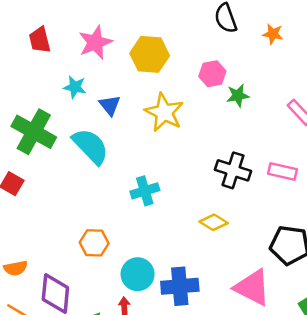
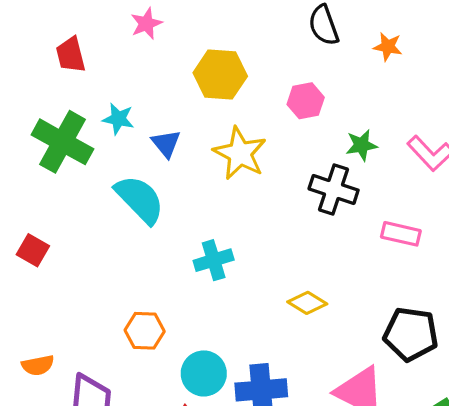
pink star: (95, 42) -> (146, 24), moved, size x0.7
green star: (238, 95) -> (361, 145), moved
green cross: (34, 132) -> (62, 142), moved
black cross: (233, 170) -> (334, 189), moved

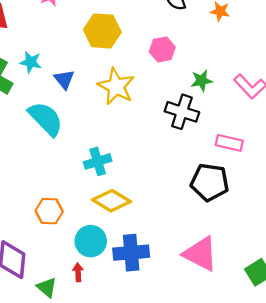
yellow diamond: (307, 303) -> (111, 201), moved, size x1.4
black pentagon: (411, 334) -> (210, 182), moved

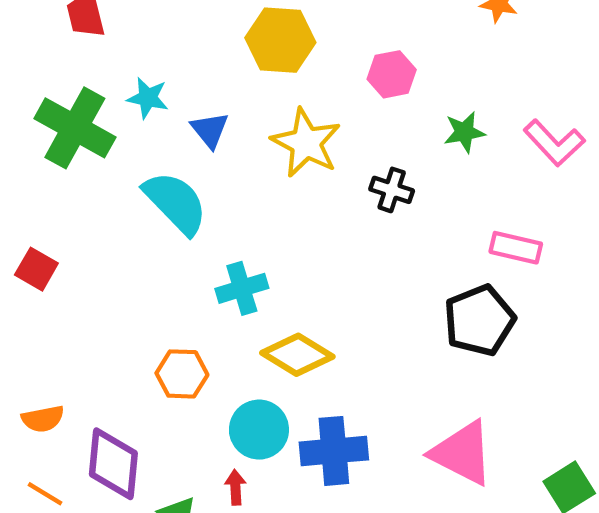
black cross: (182, 112) -> (392, 190), moved, size x0.7
cyan cross: (98, 161) -> (242, 288), moved
black pentagon: (210, 182) -> (479, 320), turned -30

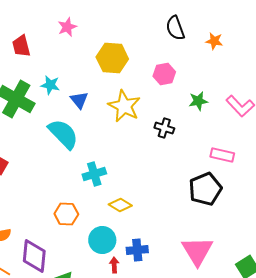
yellow diamond: (297, 355) -> (120, 205), size x0.7
blue cross: (334, 451) -> (137, 250), size x0.7
pink triangle: (462, 453) -> (197, 251), turned 32
red arrow: (235, 487) -> (114, 265), moved

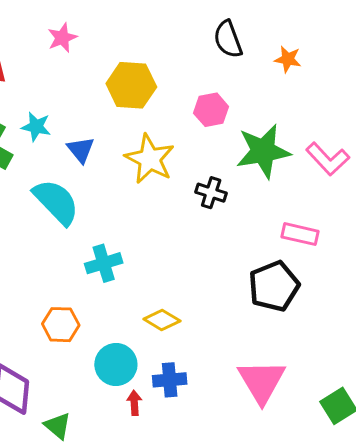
green star: (198, 101) -> (263, 151), size x1.8
yellow diamond: (120, 205) -> (162, 320), moved

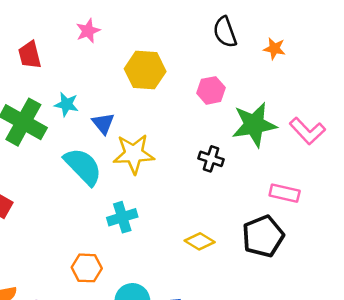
yellow star: (150, 159) -> (134, 154), moved, turned -30
yellow diamond: (162, 320) -> (200, 241), moved

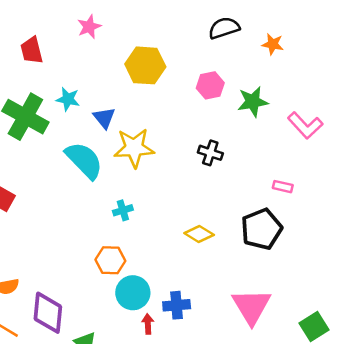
black semicircle: (225, 32) -> (224, 28), turned 92
green star: (254, 125) -> (253, 102), moved, size x0.7
pink rectangle: (285, 193) -> (283, 187), size x0.7
cyan cross: (122, 217) -> (123, 210), size x0.7
orange hexagon: (87, 268) -> (110, 260), moved

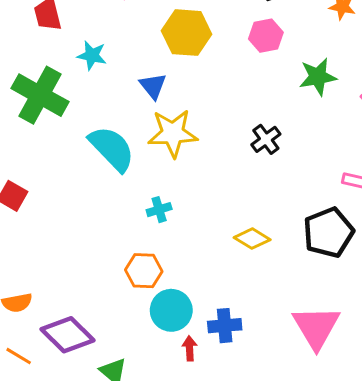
pink hexagon: (210, 85) -> (266, 36), moved
cyan star: (68, 99) -> (92, 55), moved
blue triangle: (104, 118) -> (153, 86), moved
black cross: (210, 153) -> (266, 139), turned 35
purple diamond: (48, 313) -> (67, 335), turned -51

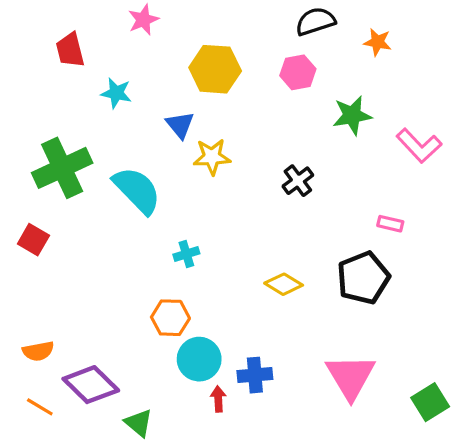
green cross: (40, 95) -> (62, 168), moved, turned 36
yellow star: (173, 133) -> (212, 157), moved, size x0.7

